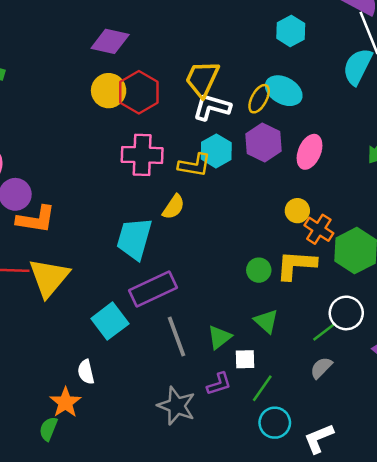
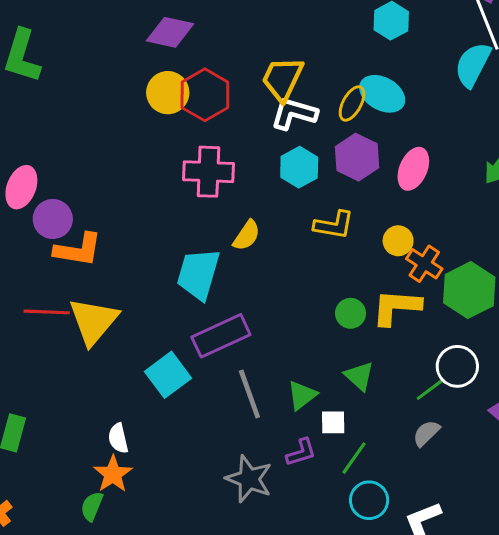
yellow L-shape: (195, 165) -> (334, 225), moved
white semicircle: (86, 372) -> (118, 438), moved

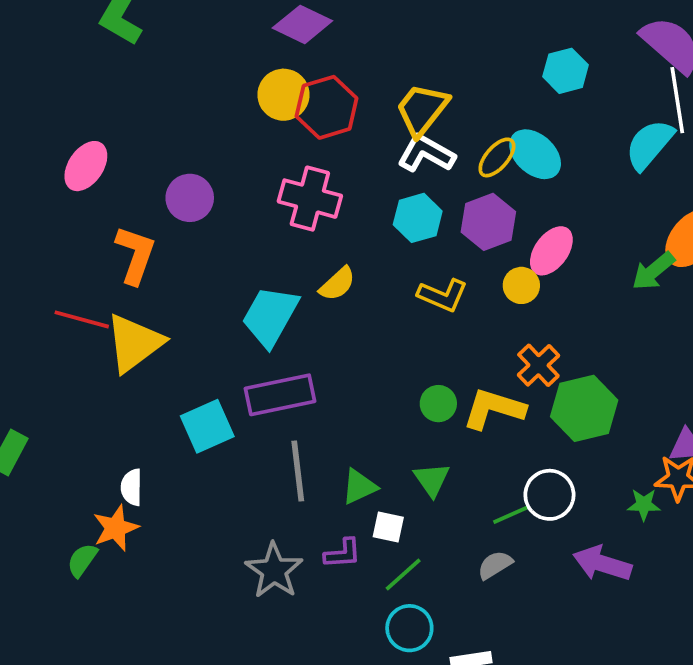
purple circle: (53, 219) -> (190, 198), moved
yellow circle: (398, 241) -> (521, 285), moved
orange L-shape: (78, 250) -> (135, 255), turned -93

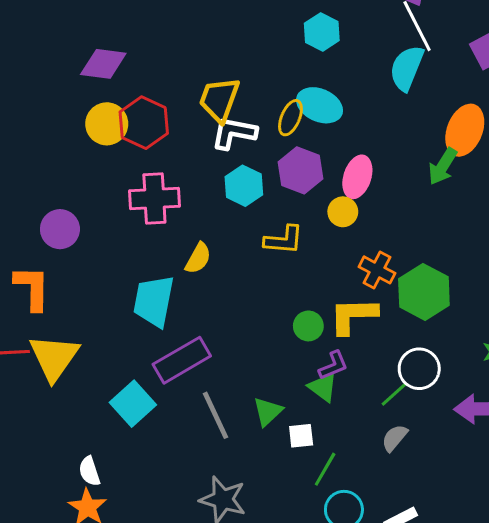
purple L-shape: (343, 553) -> (333, 365), moved

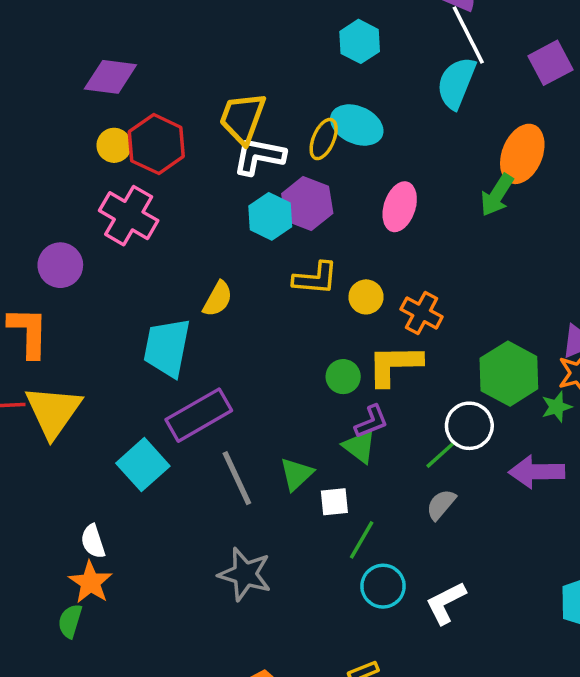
yellow circle: (107, 124) -> (114, 145), size x0.7
purple hexagon: (300, 170) -> (307, 204), moved
pink cross: (154, 198) -> (129, 216), moved, turned 33
yellow circle: (343, 212) -> (366, 297), moved
green hexagon: (424, 292) -> (509, 374), moved

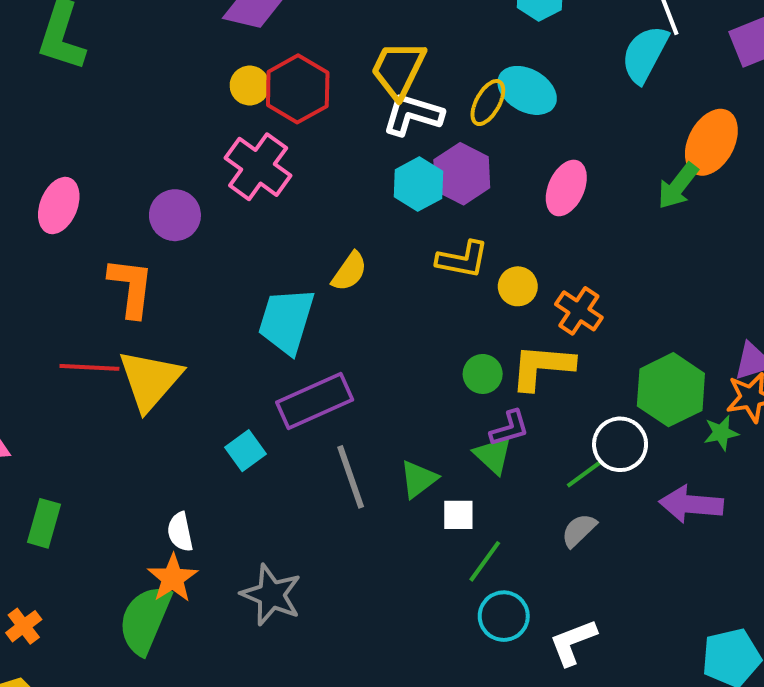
cyan square: (143, 465) -> (246, 451), size x0.7
gray star: (245, 574) -> (271, 595), moved
green semicircle: (70, 621) -> (145, 620), size x1.8

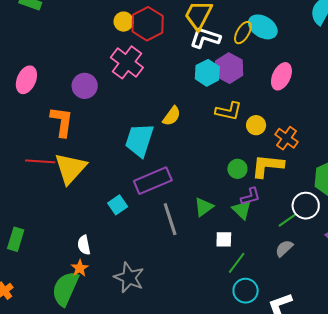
green triangle: (419, 479) -> (204, 207), moved
orange star: (173, 578) -> (80, 268), size x0.7

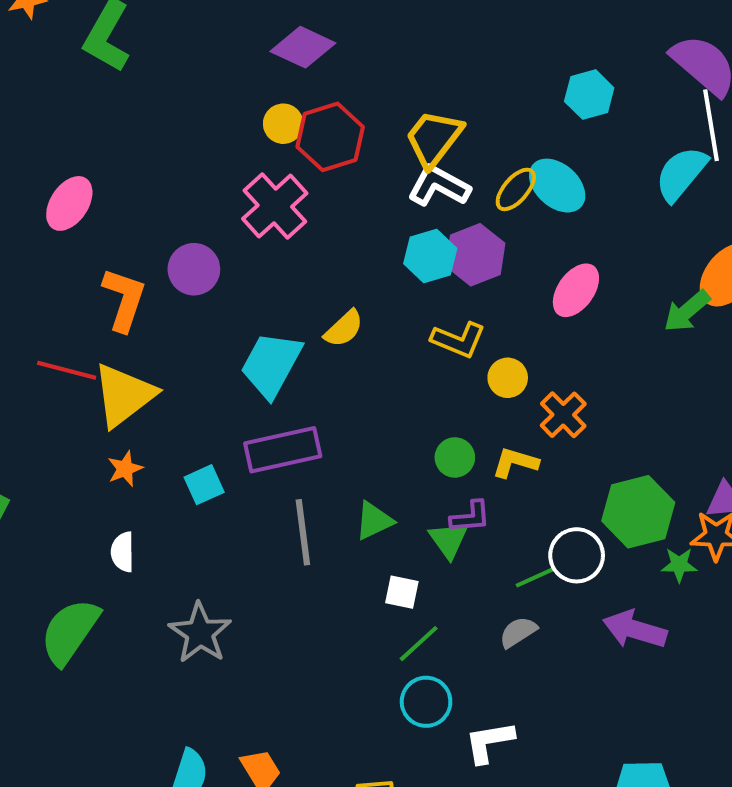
purple circle: (85, 86) -> (194, 269), moved
yellow L-shape: (267, 166) -> (515, 463), size x0.7
orange star: (80, 268) -> (125, 469), moved

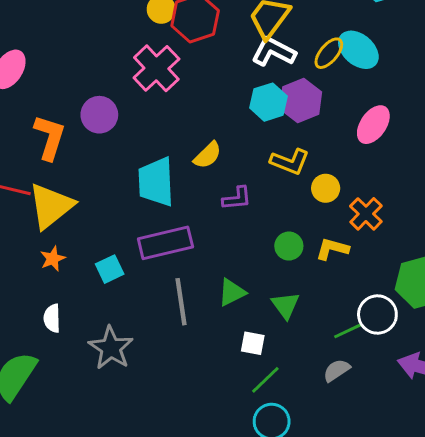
cyan trapezoid: (271, 364) -> (156, 182), turned -30
purple L-shape: (470, 517) -> (237, 198), moved
gray star: (200, 633) -> (111, 348), moved

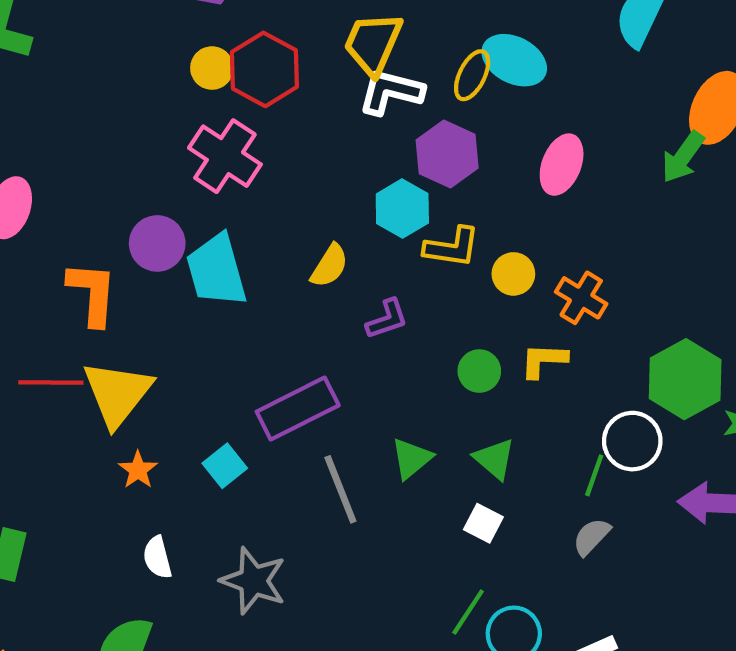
cyan hexagon: (268, 102) -> (402, 209), moved
cyan trapezoid: (156, 182) -> (217, 270), moved
green line: (348, 331) -> (594, 475), turned -32
white square: (253, 343) -> (483, 523), moved, turned 30
green line: (265, 380) -> (468, 612), moved

